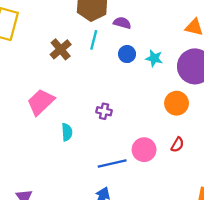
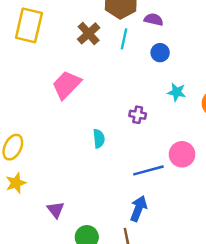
brown cross: (61, 49) -> (89, 33), moved
cyan star: (154, 58) -> (177, 92), moved
pink trapezoid: (41, 102) -> (66, 85), moved

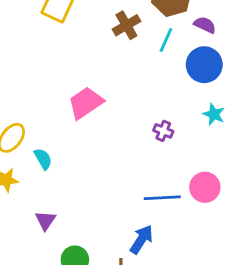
blue circle: (160, 53) -> (204, 65), size x1.6
pink trapezoid: (66, 85) -> (86, 103), moved
cyan semicircle: (99, 139) -> (43, 159), moved, turned -36

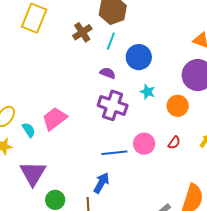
purple semicircle: (205, 25) -> (108, 73), moved
pink trapezoid: (86, 103) -> (55, 119), moved
purple cross: (163, 131) -> (113, 105), size x2.0
purple triangle: (46, 220) -> (33, 173), size x1.8

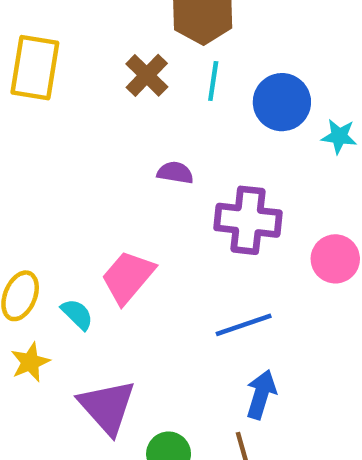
purple semicircle: (108, 73) -> (175, 173), moved
cyan star: (148, 92) -> (339, 136), moved
pink circle: (144, 144) -> (335, 259), moved
blue line: (114, 153) -> (244, 325), moved

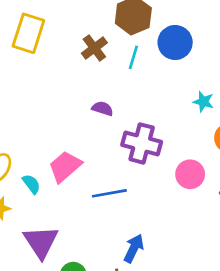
blue circle: (282, 102) -> (175, 42), moved
blue line: (244, 325) -> (109, 193), moved

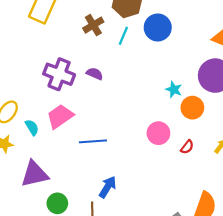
cyan star: (203, 102) -> (174, 90), moved
purple cross: (142, 143) -> (59, 74), moved
purple triangle: (41, 242) -> (35, 174), turned 44

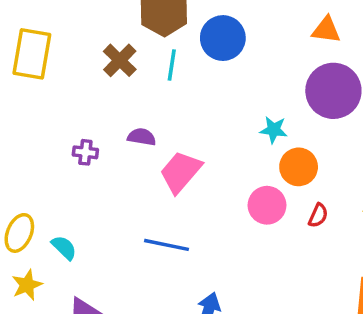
purple cross: (59, 74) -> (85, 152), size x0.5
orange circle: (192, 108) -> (299, 167), moved
pink trapezoid: (60, 116) -> (181, 172), moved
blue line: (93, 141) -> (166, 245), turned 30

